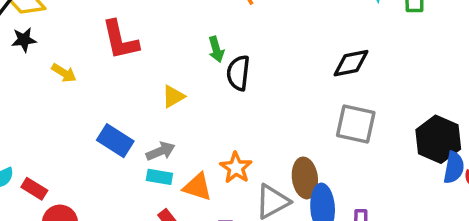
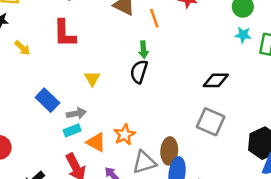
green arrow: (216, 49) -> (143, 50), moved
yellow triangle: (173, 96) -> (92, 78), turned -42
cyan rectangle: (159, 177) -> (72, 130), turned -42

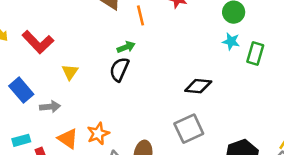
red L-shape: (64, 33) -> (38, 42), moved, turned -48
green arrow: (143, 50) -> (126, 47), turned -112
gray square: (211, 122) -> (189, 129), turned 36
cyan rectangle: (72, 130) -> (21, 140), moved

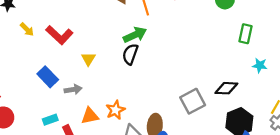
cyan star: (231, 41) -> (260, 65), moved
green arrow: (126, 47) -> (135, 35), size x1.5
black diamond: (198, 86) -> (226, 88), moved
orange triangle: (68, 139) -> (90, 116), turned -42

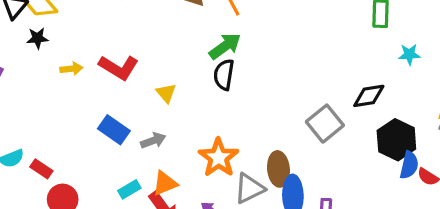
yellow arrow: (27, 29) -> (71, 69), turned -40
orange star: (115, 110) -> (219, 158), size x1.4
orange triangle: (90, 116) -> (165, 183), moved

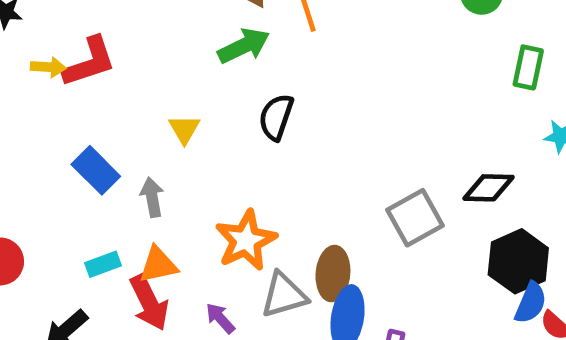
green arrow: (225, 46) -> (244, 46), moved
red L-shape: (119, 67) -> (89, 62), moved, turned -60
gray arrow: (153, 141) -> (152, 197), turned -90

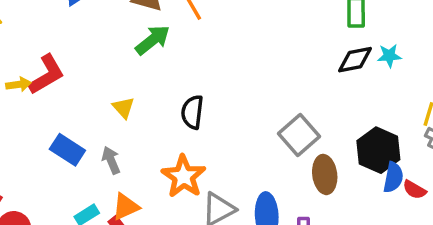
black semicircle: (276, 117) -> (192, 112), moved
black diamond: (488, 188) -> (355, 60), moved
brown ellipse: (333, 274) -> (325, 174), moved

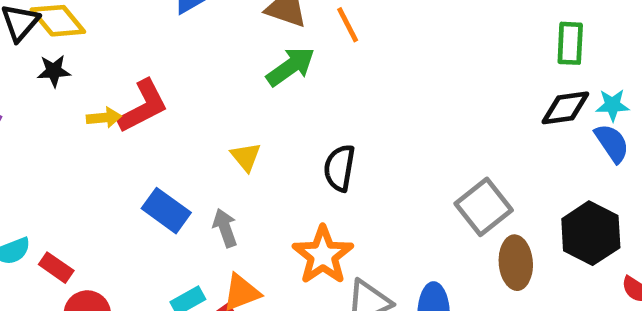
blue semicircle: (393, 177) -> (612, 143), moved, turned -48

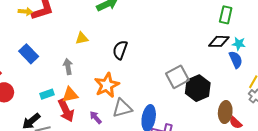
yellow triangle: (246, 157) -> (82, 38), turned 48
blue rectangle: (166, 211) -> (29, 54), moved
black hexagon: (591, 233) -> (198, 88), moved
brown ellipse: (516, 263) -> (225, 112), moved

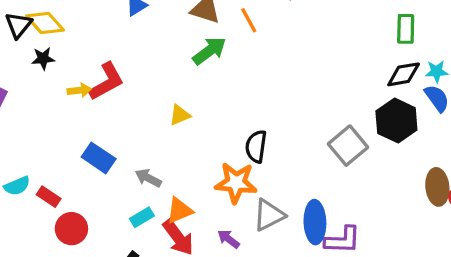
black semicircle: (120, 50) -> (256, 146), moved
gray arrow: (68, 66) -> (148, 178), moved, turned -42
orange star: (107, 85) -> (236, 183), turned -30
black hexagon: (198, 88) -> (396, 121), moved

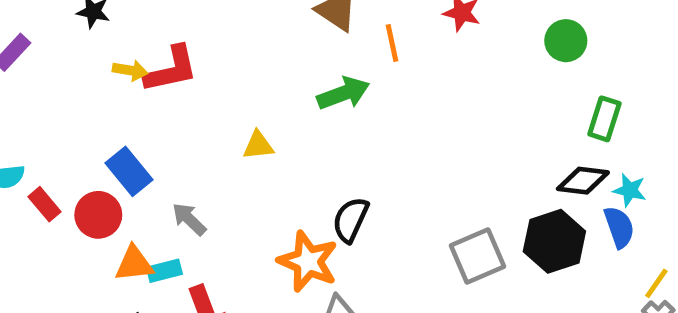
green arrow: (209, 51) -> (343, 93), moved
orange triangle: (179, 211) -> (134, 264), moved
red circle: (71, 229) -> (98, 215), moved

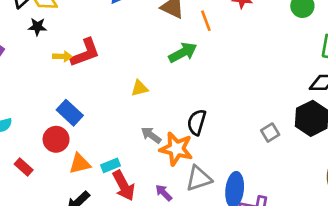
red rectangle: (44, 204) -> (24, 167), moved
gray arrow: (189, 219) -> (151, 135), moved
gray square: (477, 256) -> (270, 133), size x0.6
cyan rectangle: (164, 271) -> (111, 165), moved

